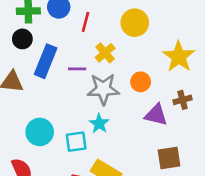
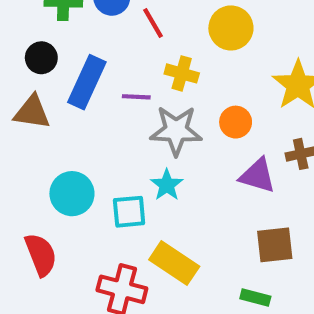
red line: (85, 22) -> (153, 23), turned -48
black circle: (22, 39) -> (41, 58), moved
yellow cross: (105, 53) -> (182, 73), turned -36

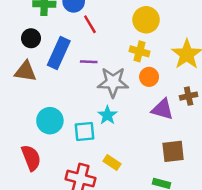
red line: (153, 23) -> (90, 24), moved
yellow cross: (182, 73) -> (139, 51), moved
yellow rectangle: (174, 263) -> (112, 163), size x0.6

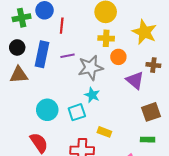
red line: (90, 24) -> (62, 26), turned 49
brown cross: (189, 96) -> (153, 65), turned 32
purple triangle: (162, 109) -> (135, 80), turned 36

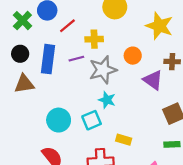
green cross: (22, 18) -> (22, 21), turned -30
red line: (62, 26) -> (67, 26), turned 49
yellow cross: (106, 38) -> (94, 39), moved

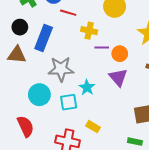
red line: (67, 26) -> (68, 13), turned 42
purple line: (76, 59) -> (102, 48), moved
gray star: (103, 70) -> (61, 69), moved
purple triangle: (153, 80) -> (118, 77), moved

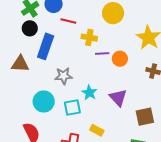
black circle: (20, 27) -> (30, 28), moved
gray star: (61, 69) -> (64, 76), size x0.7
purple triangle: (118, 77) -> (118, 98), moved

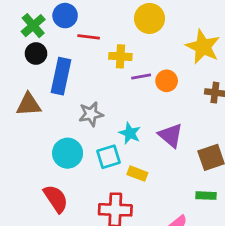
yellow rectangle: (97, 130) -> (137, 174), moved

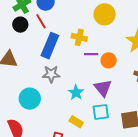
red line: (89, 37) -> (41, 21), moved, turned 42
blue rectangle: (61, 76) -> (50, 46), moved
purple triangle: (171, 135) -> (103, 88), moved
cyan square: (108, 157) -> (101, 112), moved

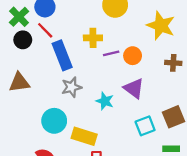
blue rectangle: (50, 46) -> (62, 55), turned -30
cyan square: (101, 112) -> (145, 126), moved
yellow rectangle: (76, 122) -> (84, 136), moved, size x1.5

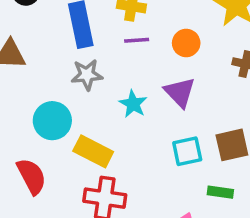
purple line: (111, 53) -> (137, 40), moved

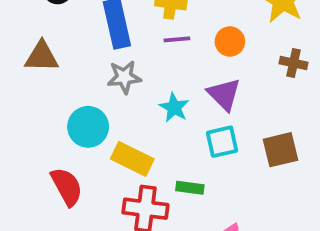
cyan square: (187, 151) -> (222, 142), moved
green rectangle: (220, 192) -> (190, 188), moved

